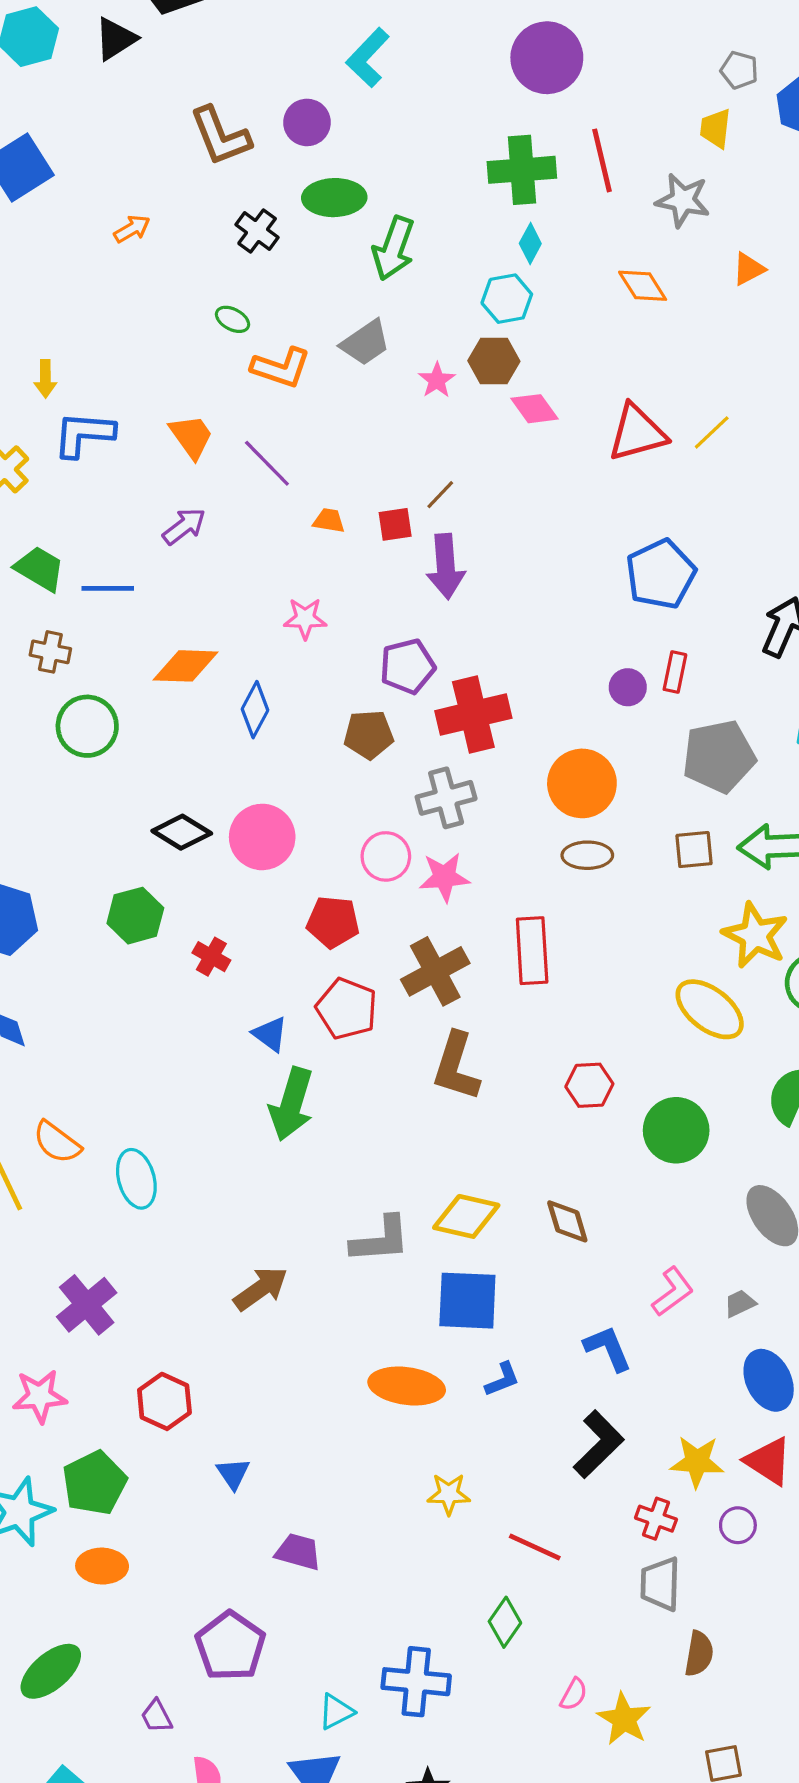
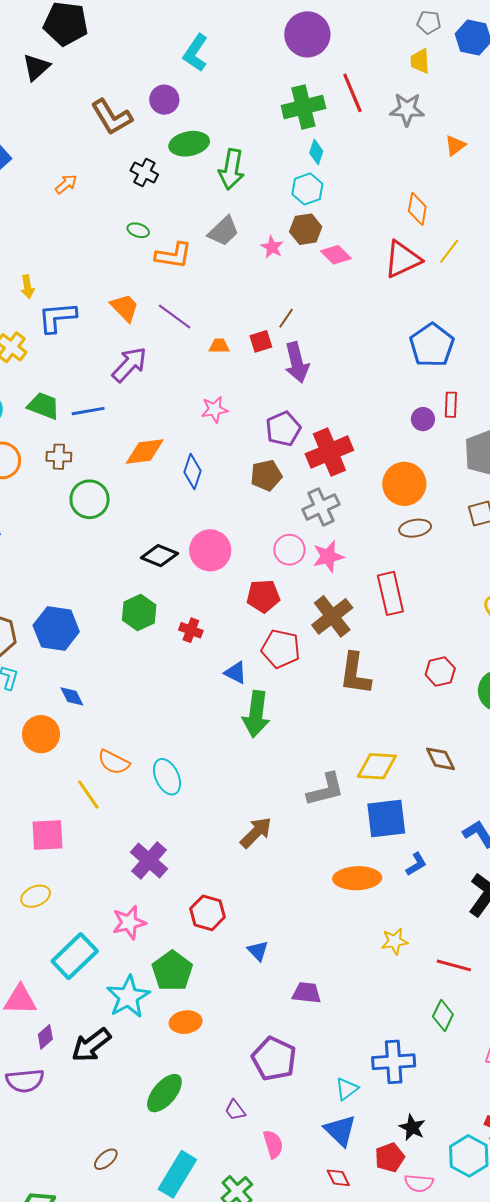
orange diamond: (643, 286) -> (417, 209), moved, turned 52
purple arrow: (184, 526) -> (129, 364), size x1.4

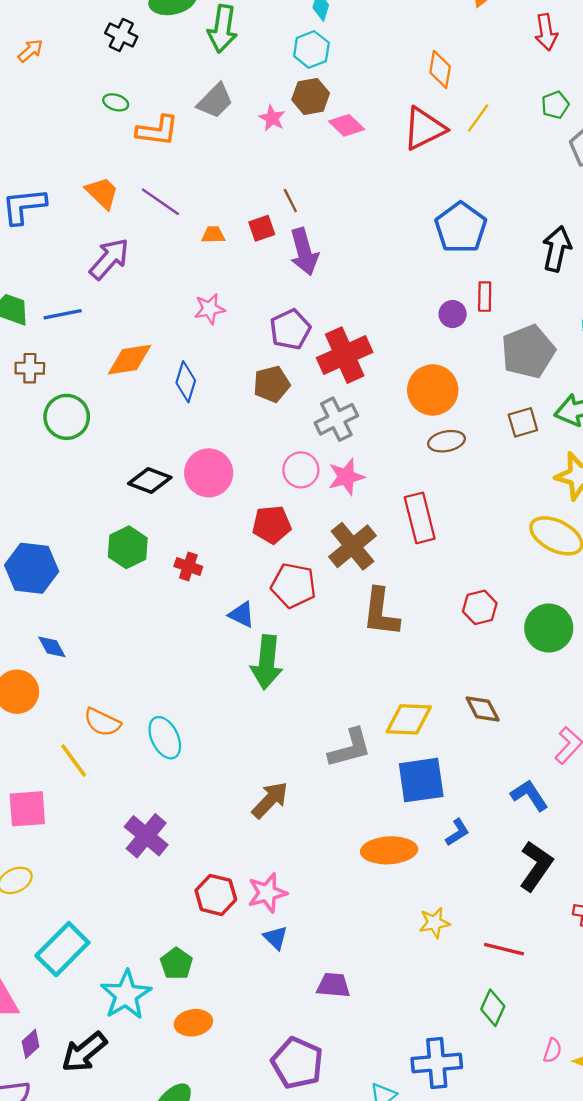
brown line: (286, 318) -> (290, 200), turned -60
pink star: (129, 922) -> (267, 893), moved
green pentagon: (172, 971) -> (176, 964), size x0.7

